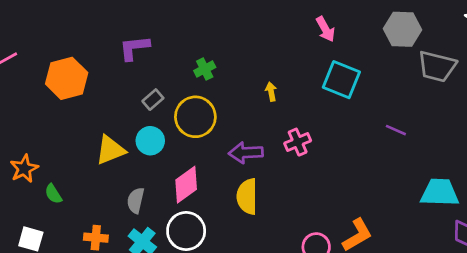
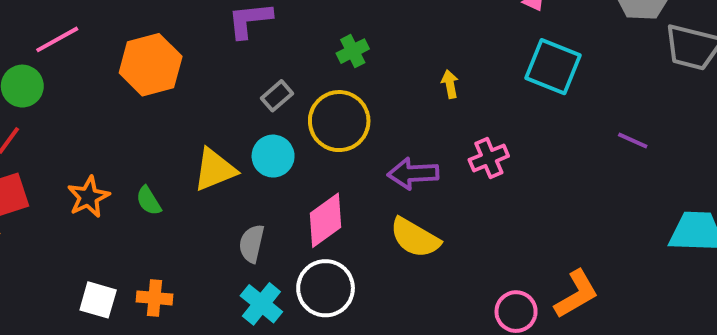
green semicircle: (53, 194) -> (149, 201), moved
yellow semicircle: (247, 196) -> (415, 238), turned -60
orange cross: (96, 238) -> (154, 298), moved

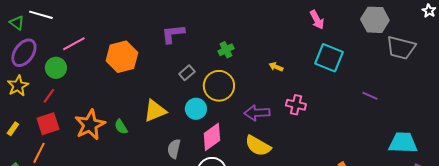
yellow arrow: (450, 84) -> (276, 67), turned -56
cyan circle: (273, 156) -> (196, 109), moved
pink cross: (489, 158) -> (296, 105), turned 36
orange star: (88, 197) -> (90, 125), size x1.4

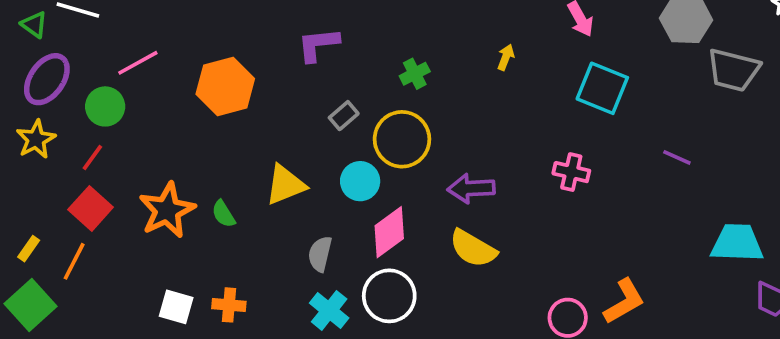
yellow arrow: (276, 67) -> (506, 57), moved, turned 88
pink cross: (296, 105) -> (571, 172), moved
red square: (48, 124) -> (91, 208), turned -30
yellow rectangle: (13, 129) -> (29, 249), moved

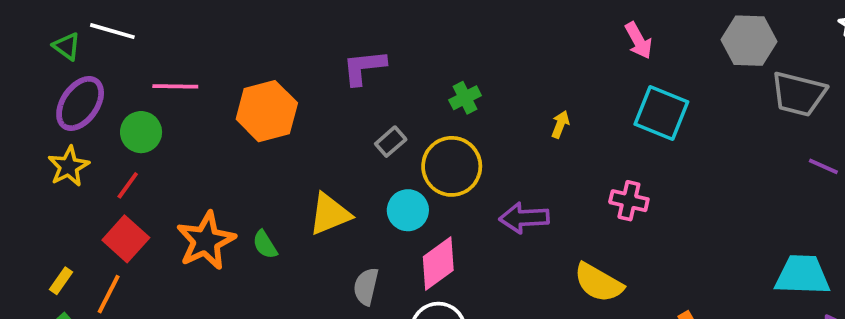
yellow arrow: (506, 57) -> (560, 124), moved
pink line: (138, 63) -> (175, 86), turned 30
purple line: (677, 157) -> (823, 166), moved
yellow semicircle: (473, 249) -> (598, 283), moved

